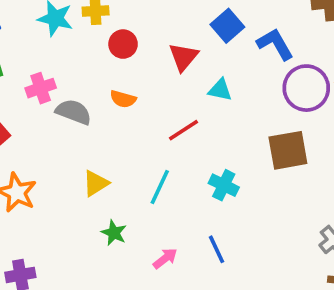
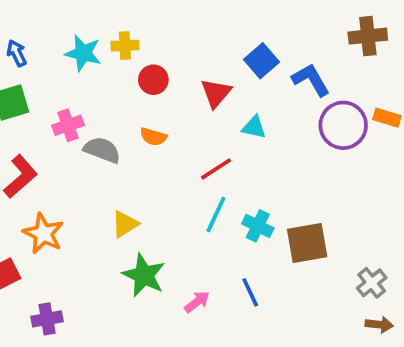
brown square: (288, 150) -> (307, 243), moved
cyan line: (160, 187) -> (216, 215), moved
green star: (114, 233) -> (144, 275), size x1.6

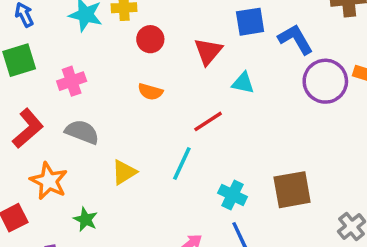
blue square: (262, 61) -> (250, 22), turned 32
gray semicircle: (102, 150) -> (82, 132), moved
cyan line: (216, 215) -> (182, 163), moved
cyan cross: (258, 226) -> (233, 195), moved
green star: (144, 275) -> (86, 219), moved, size x0.6

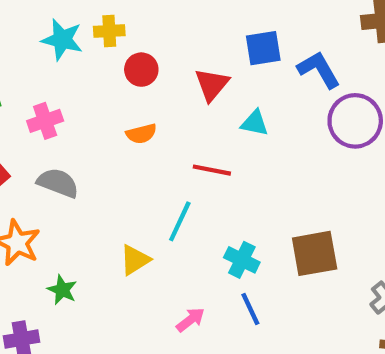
orange semicircle: (150, 92) -> (141, 134), turned -30
red line: (208, 121) -> (212, 170), turned 44
yellow triangle: (124, 172) -> (135, 260), moved

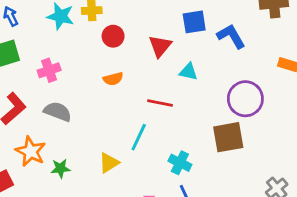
purple circle: (355, 121) -> (245, 99), moved
brown square: (315, 253) -> (228, 137), moved
green star: (62, 290) -> (60, 168), moved, turned -30

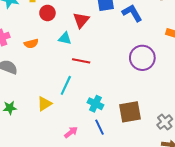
cyan triangle: (188, 72) -> (65, 38), moved
orange semicircle: (113, 79) -> (31, 44), moved
brown square: (228, 137) -> (130, 112), moved

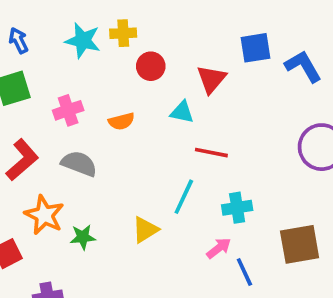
cyan cross: (95, 104) -> (237, 208), moved, turned -35
pink arrow: (71, 132) -> (219, 248), moved

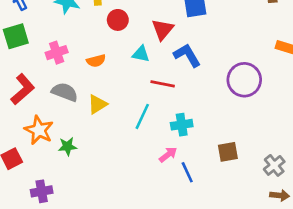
blue L-shape: (303, 66) -> (187, 55), moved
yellow triangle: (145, 230) -> (97, 104), moved
brown square: (300, 244) -> (228, 152), size x0.7

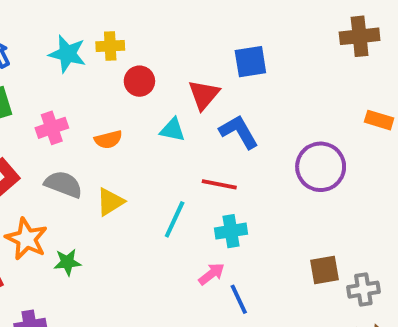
red line: (163, 84) -> (219, 184), moved
brown square: (228, 152) -> (325, 270), moved
gray cross: (274, 165) -> (363, 290), turned 30

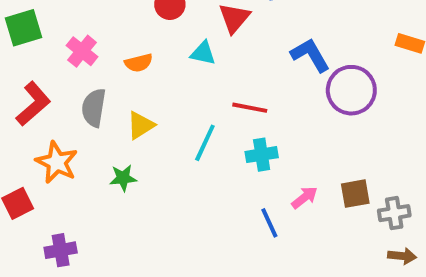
pink cross: (52, 128) -> (82, 51), turned -32
blue L-shape: (239, 132) -> (310, 55), moved
gray semicircle: (63, 184) -> (94, 108), turned -102
green star: (67, 262) -> (123, 178), moved
pink arrow: (212, 274) -> (304, 197), moved

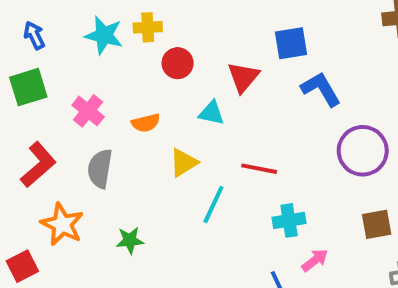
blue L-shape: (310, 55) -> (321, 89), moved
yellow triangle: (141, 125) -> (184, 163), moved
cyan cross: (262, 155) -> (289, 220), moved
brown square: (355, 194) -> (377, 224), moved

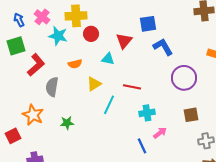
yellow cross: (148, 27) -> (76, 16), size x1.5
cyan star: (104, 35) -> (58, 36), moved
pink cross: (88, 111) -> (42, 17), moved
red L-shape: (38, 165) -> (36, 65), moved

